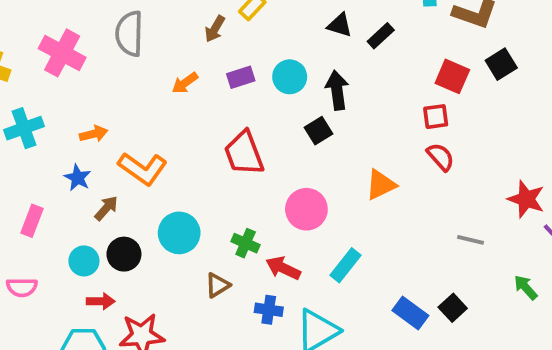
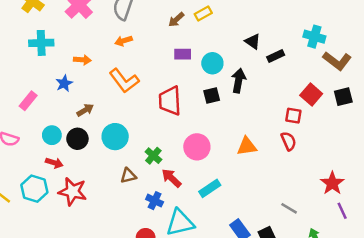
orange arrow: (185, 83) -> (124, 41), moved
black square: (318, 131) -> (212, 95), moved
orange L-shape: (143, 169) -> (124, 81), moved
brown arrow: (106, 208) -> (85, 110), moved
gray line: (470, 240) -> (289, 208), moved

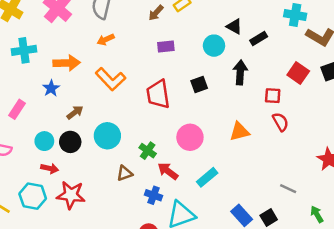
orange arrow: (82, 60) -> (67, 63), size x1.5
cyan circle: (212, 63) -> (214, 46), moved
black arrow: (239, 81) -> (240, 72), moved
red square: (293, 116) -> (273, 96), moved

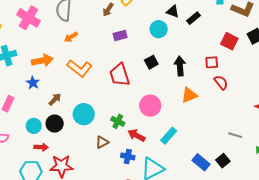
black arrow: (240, 72) -> (180, 66), moved

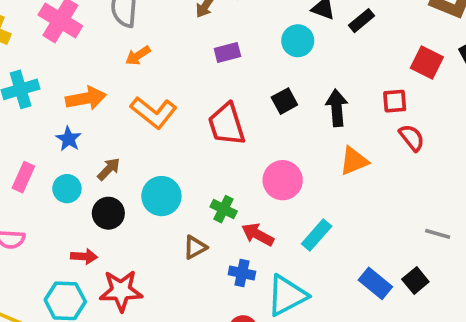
cyan circle: (34, 126) -> (67, 189), moved

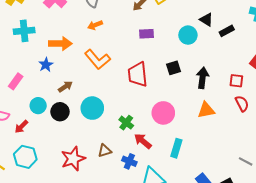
cyan circle: (67, 189) -> (38, 106), moved
cyan rectangle: (317, 235) -> (176, 148), turned -36
brown triangle: (195, 247) -> (105, 151), moved
red arrow: (84, 256) -> (21, 127), moved, turned 120
red star: (121, 291) -> (73, 159), moved, turned -30

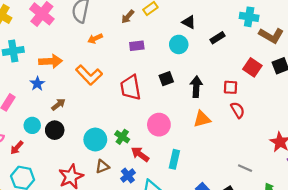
black triangle: (206, 20) -> (189, 22), moved
orange arrow: (95, 25) -> (95, 39), moved
cyan circle: (92, 108) -> (95, 140), moved
blue cross: (129, 161) -> (128, 176), turned 32

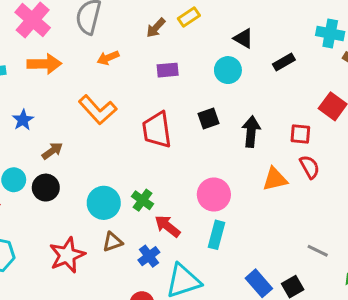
orange arrow: (51, 61) -> (44, 64), moved
orange triangle: (202, 119) -> (275, 179), moved
pink circle: (159, 125) -> (214, 195), moved

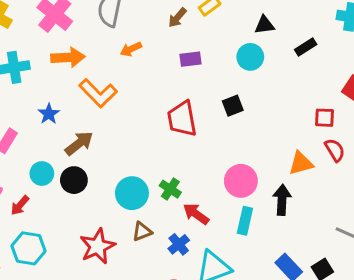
black triangle: (243, 38) -> (265, 25), turned -35
orange L-shape: (98, 110) -> (98, 93), moved
black arrow: (251, 131) -> (282, 200), moved
brown arrow: (52, 151) -> (79, 143), size x1.4

